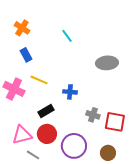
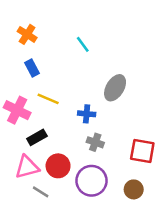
gray ellipse: (107, 63) -> (115, 88), moved, turned -55
black rectangle: (46, 111) -> (37, 137), moved
gray cross: (93, 115) -> (95, 142), moved

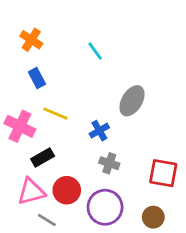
blue cross: (87, 114) -> (99, 131), turned -35

